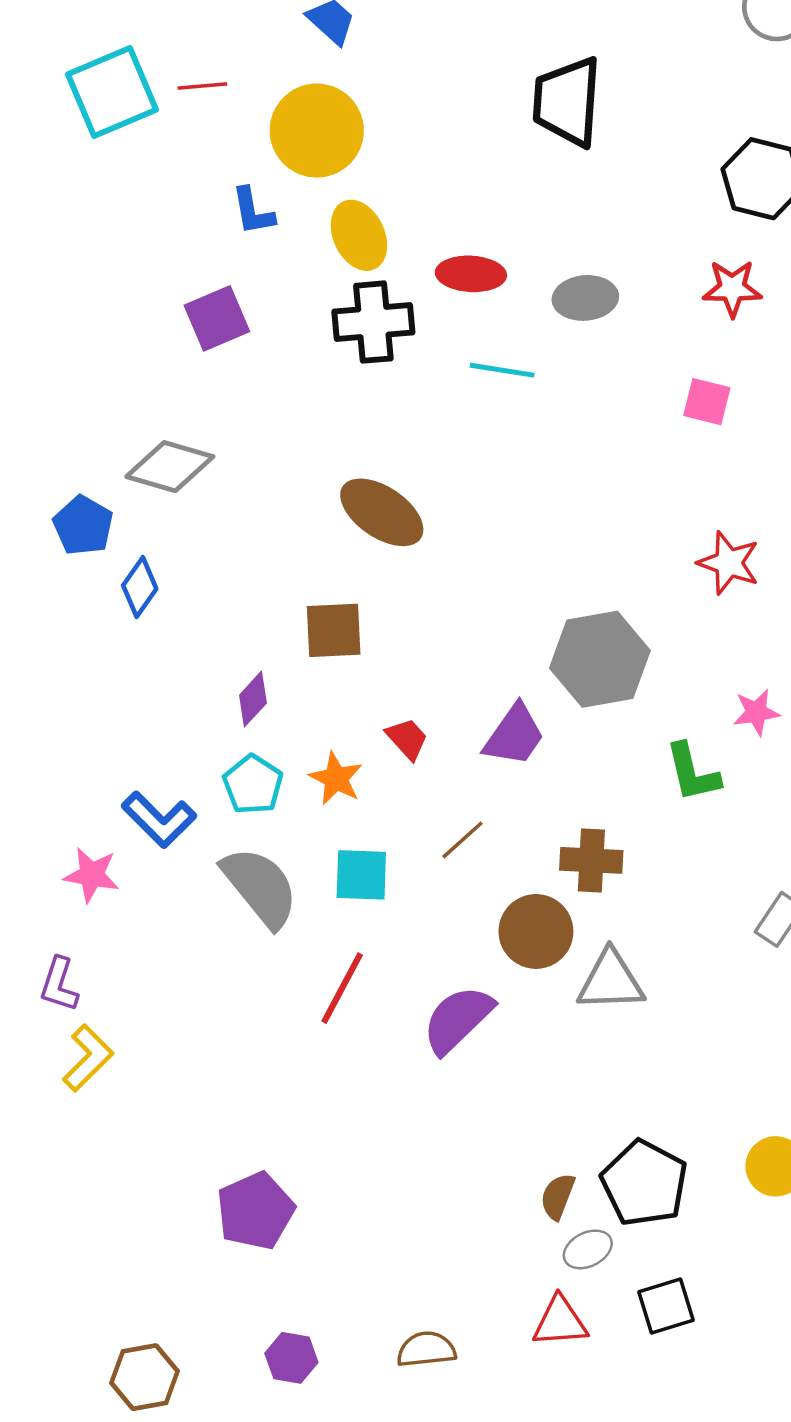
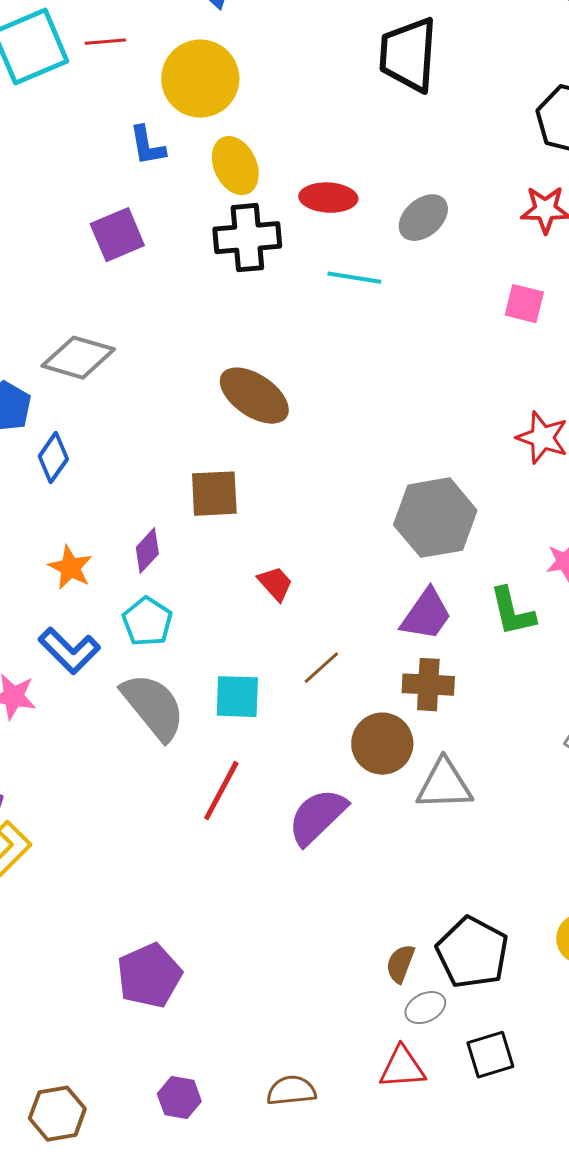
gray ellipse: (585, 298) -> (423, 218), turned -36
purple trapezoid: (514, 735) -> (426, 615), moved
orange star: (336, 779) -> (70, 568), moved

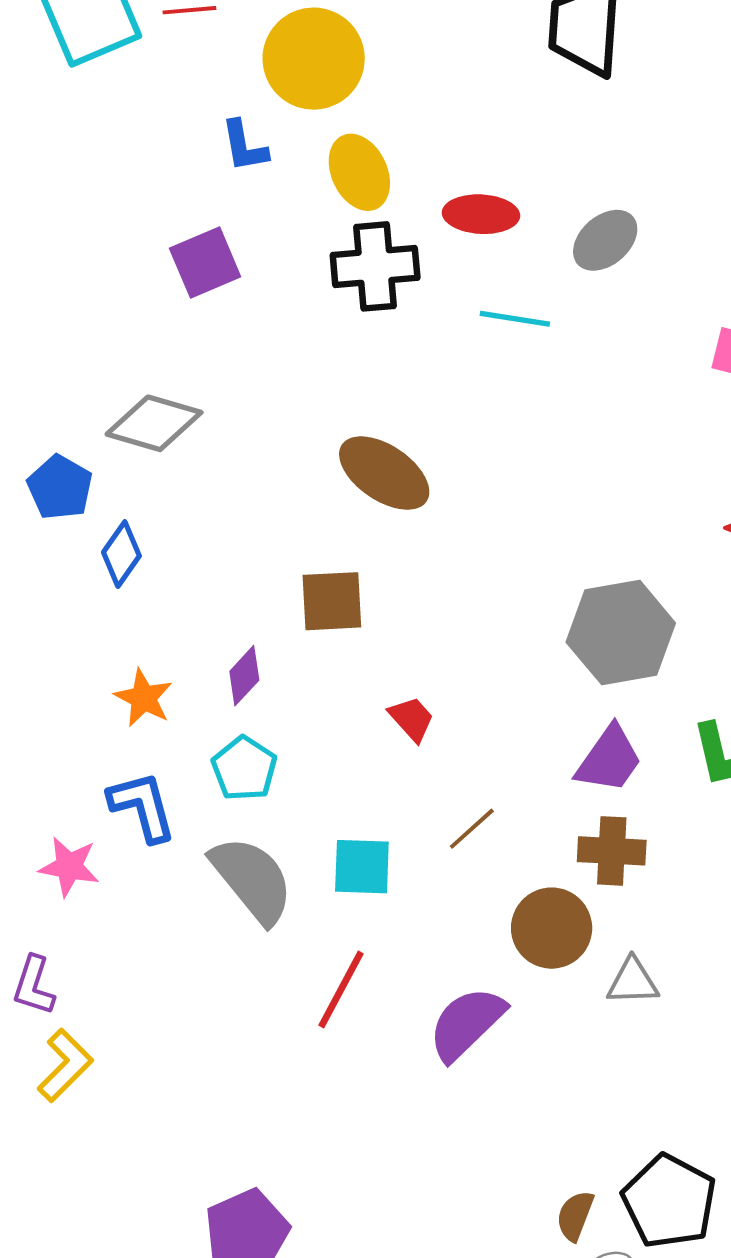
blue L-shape: (69, 651) -> (142, 806), turned -150
gray triangle: (444, 785) -> (633, 982), size x0.7

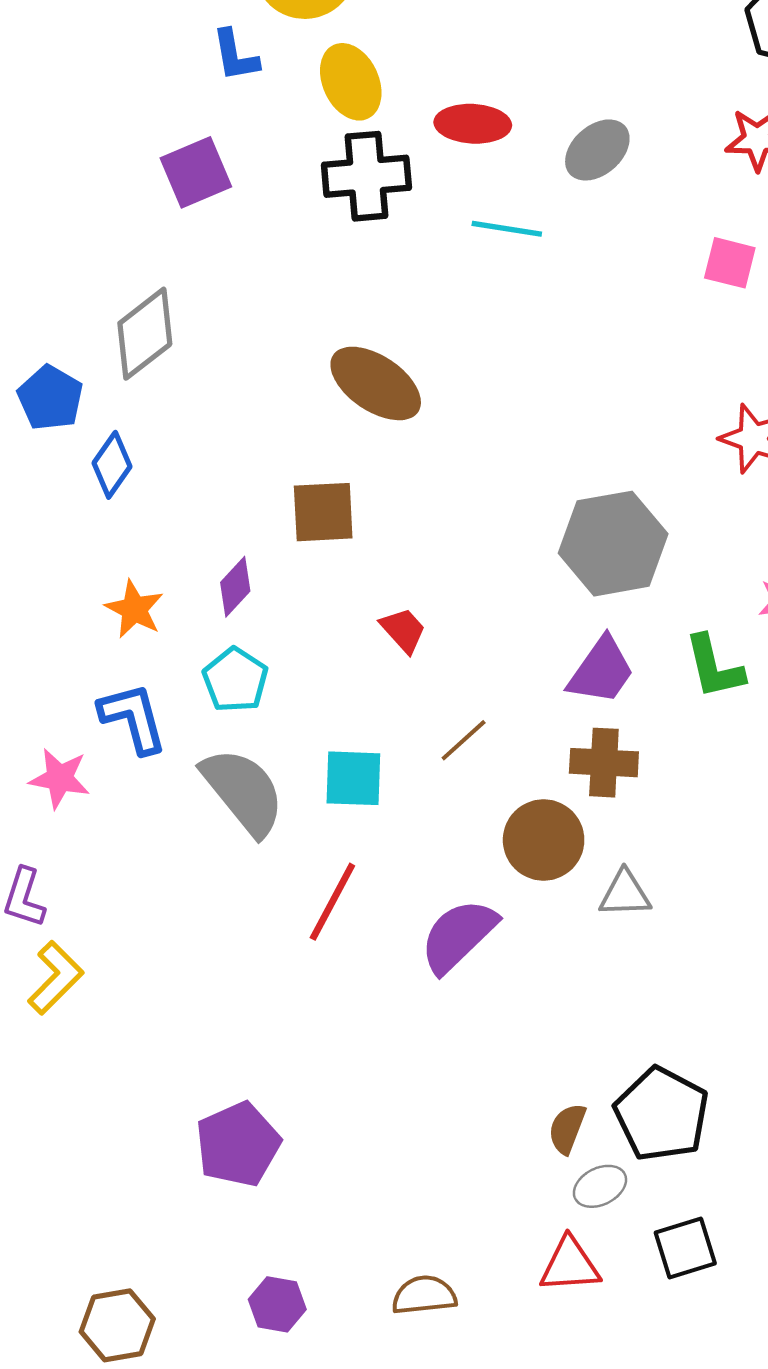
gray diamond: (154, 423) -> (145, 334), turned -54

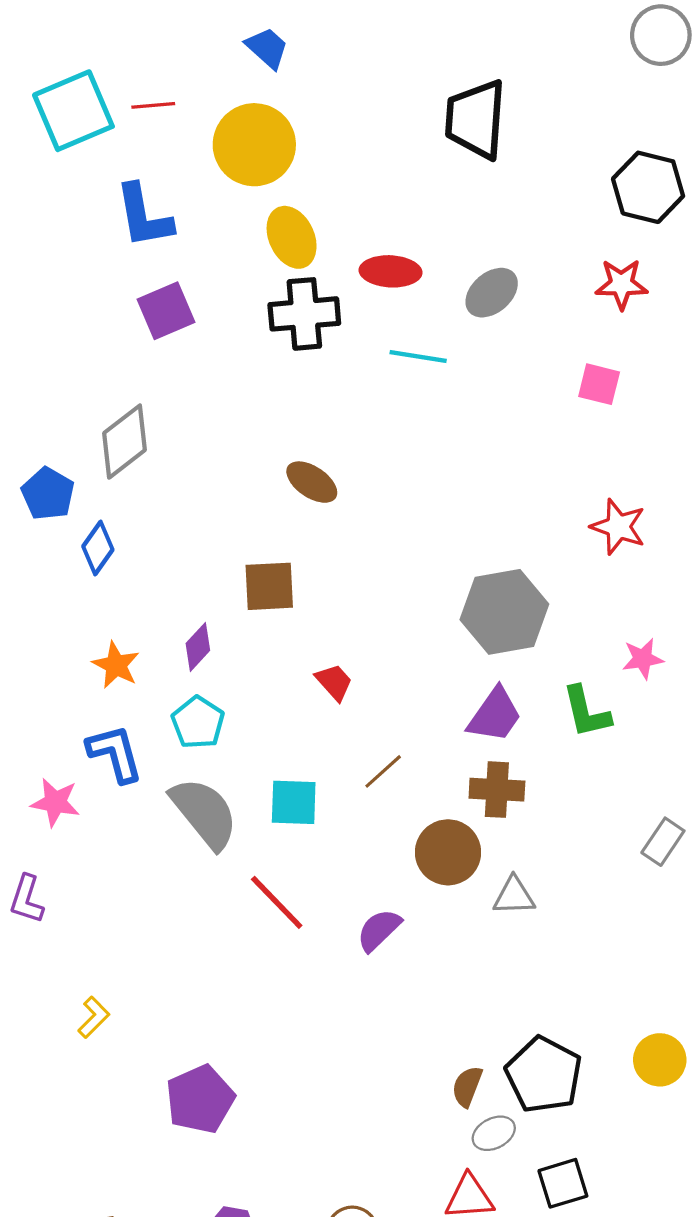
blue L-shape: (235, 56) -> (144, 216), moved, size x1.5
brown ellipse: (376, 383) -> (312, 482), size x0.7
red line: (332, 902) -> (277, 902), turned -72
purple semicircle: (458, 936) -> (379, 930), size x0.7
yellow L-shape: (56, 978) -> (94, 1017), moved, size x0.7

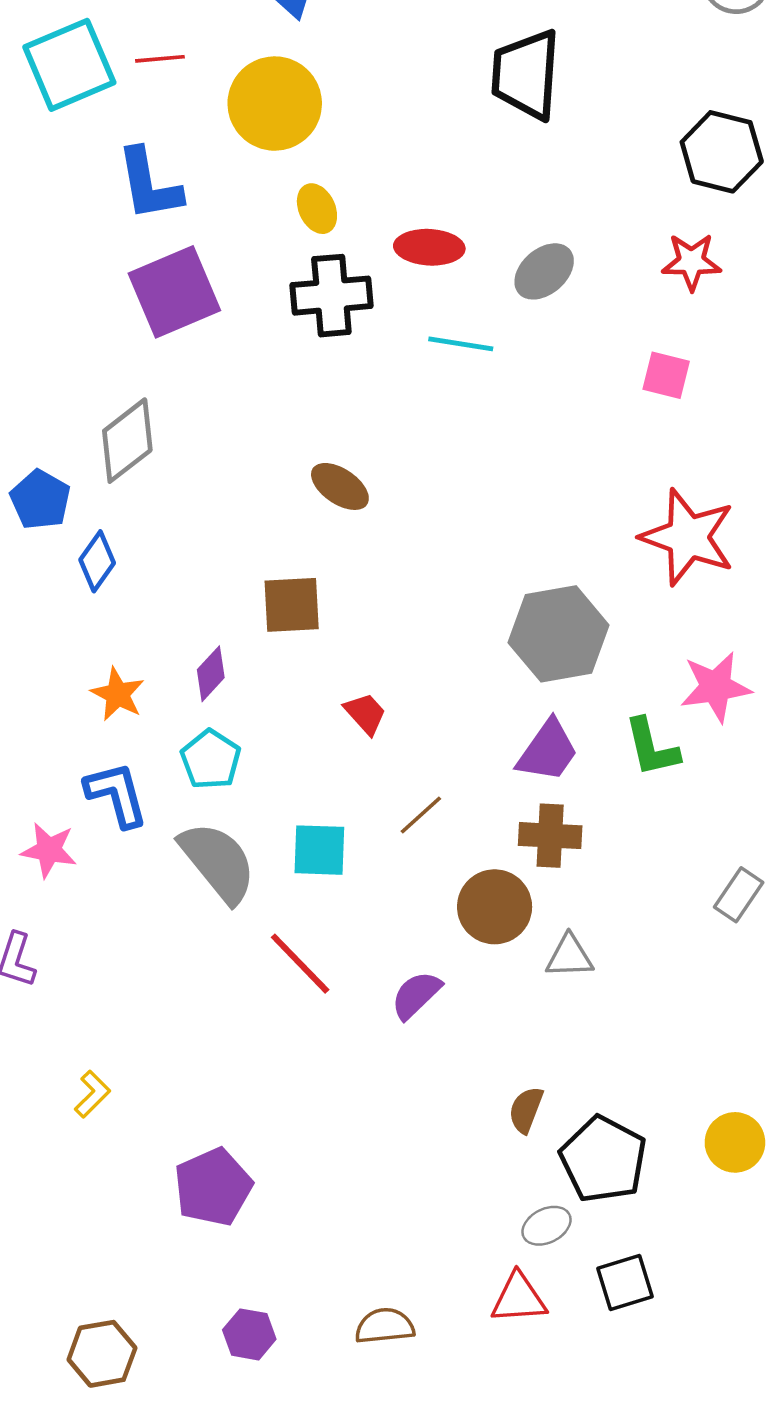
yellow ellipse: (292, 237) -> (317, 209), size x0.7
purple square: (166, 311) -> (174, 292), size x1.4
red star: (618, 527) -> (688, 537), size x1.5
pink star: (643, 659) -> (716, 687), size x1.5
brown semicircle: (467, 1086) -> (526, 1110), moved

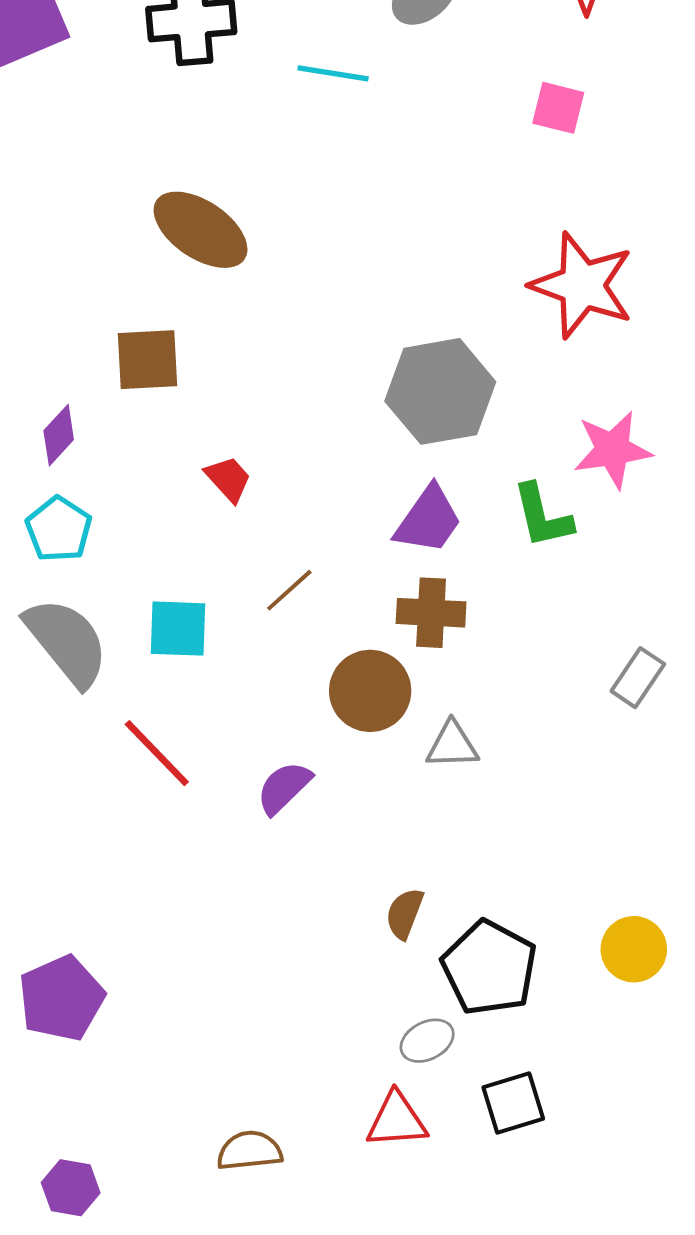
brown ellipse: (340, 486) -> (201, 230), size x1.5
purple hexagon: (249, 1334) -> (71, 1188), moved

